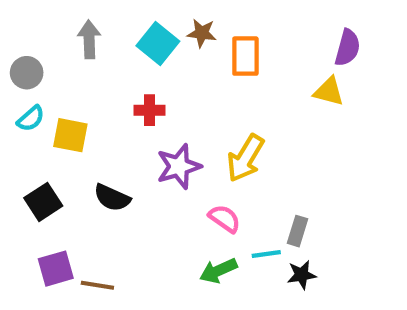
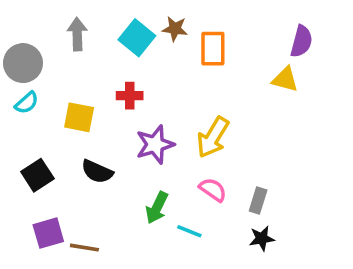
gray circle: (27, 73) -> (23, 63), size x1.4
yellow square: (70, 135) -> (79, 117), moved
pink semicircle: (225, 219) -> (213, 190), moved
cyan line: (266, 254) -> (189, 231), moved, turned 30
green arrow: (218, 271) -> (157, 208), moved, turned -40

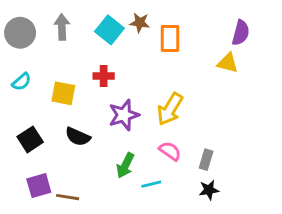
gray circle: (23, 63) -> (20, 33), moved
cyan line: (189, 231) -> (151, 184), turned -36

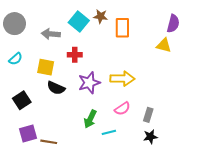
gray arrow: (62, 27) -> (51, 34), moved, turned -84
yellow arrow: (170, 109) -> (122, 79), turned -120
black semicircle: (78, 137) -> (56, 88), moved
pink semicircle: (170, 151) -> (122, 109), turned 112

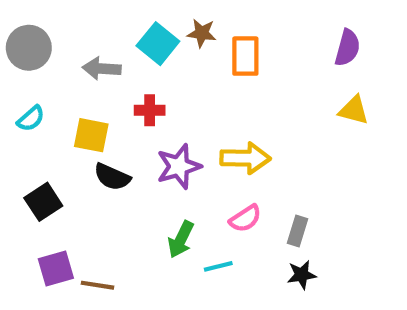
yellow triangle: (164, 45) -> (354, 110), moved

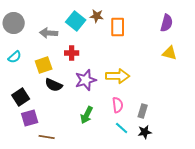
yellow square: (91, 135) -> (44, 65), turned -30
pink semicircle: (245, 219) -> (118, 105), turned -63
cyan line: (218, 266) -> (122, 128), moved, turned 56
purple square: (56, 269) -> (30, 118), moved

